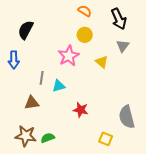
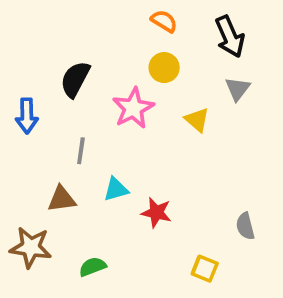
black semicircle: (26, 30) -> (75, 79), moved
cyan triangle: (59, 86) -> (116, 189), moved
gray semicircle: (127, 117) -> (245, 226), size x0.6
brown star: (26, 136) -> (31, 247), moved

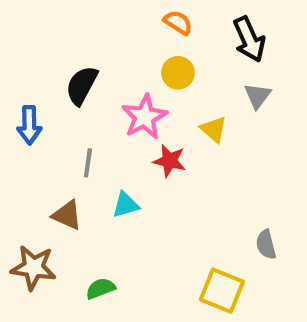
brown triangle: (62, 199) -> (67, 215), turned 32
red star: (156, 213) -> (170, 161), moved
yellow square: (205, 269) -> (222, 291), size x1.5

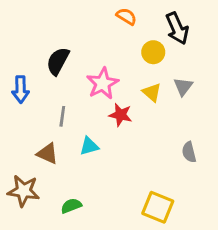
yellow circle: (178, 73) -> (153, 52), moved
gray triangle: (258, 96) -> (183, 86), moved
gray semicircle: (266, 244) -> (189, 152), moved

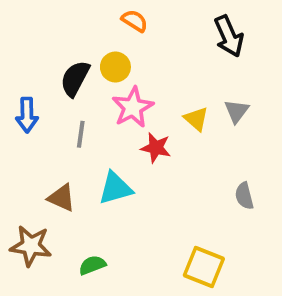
orange semicircle: (126, 16) -> (135, 21), moved
yellow circle: (153, 52) -> (115, 67), moved
gray line: (62, 116) -> (81, 134), moved
cyan triangle: (89, 146) -> (115, 188), size x1.4

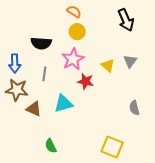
yellow circle: (115, 67) -> (77, 32), moved
black semicircle: (75, 79) -> (41, 43), turned -114
brown star: (31, 246) -> (17, 90), moved
green semicircle: (92, 265) -> (51, 146), turned -96

